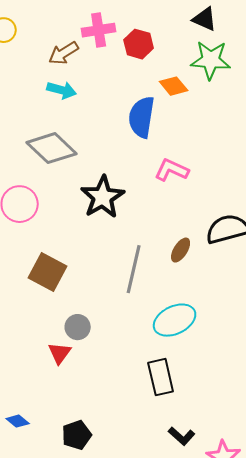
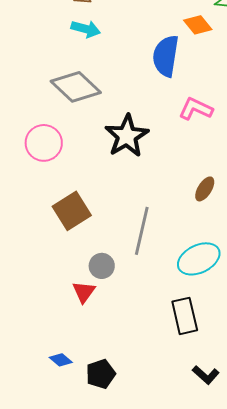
gray line: (134, 269) -> (142, 231), moved
brown square: (48, 272) -> (72, 211), turned 30
blue diamond: (18, 421) -> (61, 360), moved

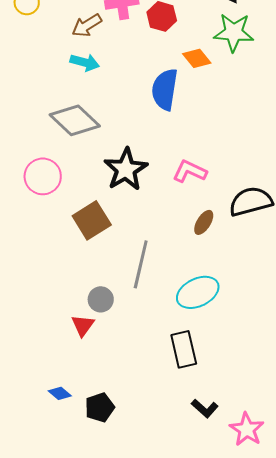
pink L-shape: (196, 109) -> (190, 171), moved
brown square: (72, 211) -> (92, 220), moved

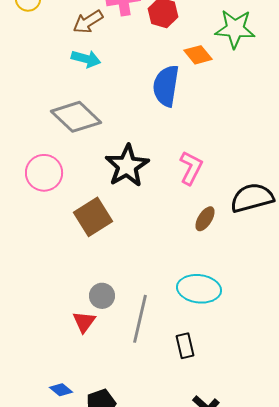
pink L-shape: (190, 171) -> (191, 168), turned 92
gray line: (141, 264) -> (140, 319), moved
cyan ellipse: (198, 292) -> (199, 289), turned 33
black rectangle: (184, 349) -> (185, 346), size x0.7

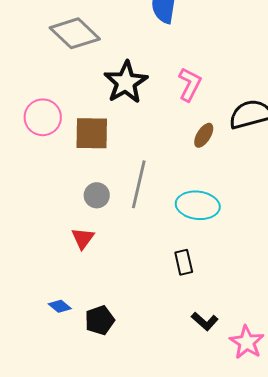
pink circle: (44, 173) -> (43, 117), moved
brown square: (93, 217) -> (92, 133), turned 33
gray circle: (102, 296) -> (97, 195), moved
gray line: (140, 319) -> (139, 184), moved

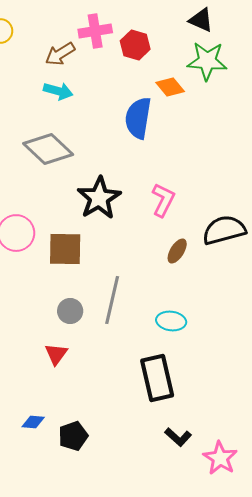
cyan ellipse: (198, 205) -> (171, 321), size x0.7
black rectangle: (184, 262) -> (157, 378), size x1.8
blue diamond: (60, 306) -> (33, 422), turned -35

